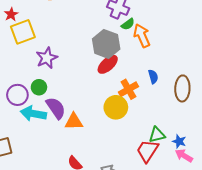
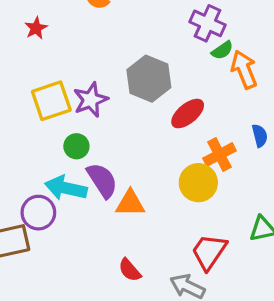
yellow square: (23, 32) -> (51, 101), moved
gray hexagon: (106, 44) -> (149, 79), moved
purple circle: (17, 95) -> (38, 213), moved
red trapezoid: (147, 151) -> (209, 252), moved

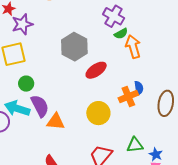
purple star: (91, 100) -> (22, 24), moved
orange cross: (220, 155) -> (128, 96), moved

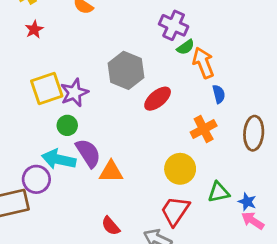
purple star: (22, 24) -> (74, 93), moved
blue semicircle: (139, 88) -> (219, 94), moved
yellow circle: (98, 113) -> (180, 169), moved

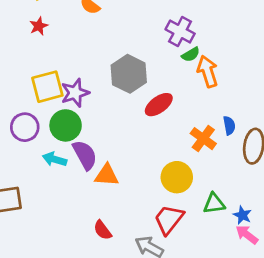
blue semicircle: (219, 94) -> (229, 126), moved
green circle: (67, 125) -> (66, 125), size x1.5
orange cross: (204, 129) -> (203, 139), turned -30
cyan arrow: (59, 159) -> (55, 159), size x0.7
purple circle: (36, 179) -> (25, 127), moved

